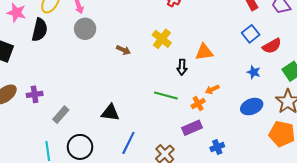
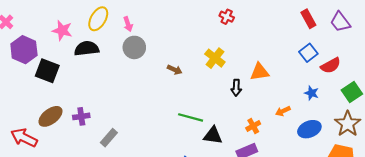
black semicircle: (40, 30) -> (87, 48), turned -110
orange arrow: (212, 89) -> (283, 111), moved
green line: (166, 95) -> (191, 117), moved
black triangle: (110, 113) -> (213, 136), moved

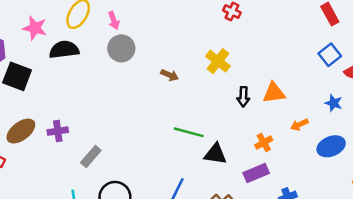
orange triangle: (260, 72) -> (274, 93), moved

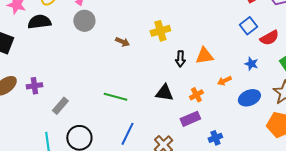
yellow cross: (218, 61) -> (160, 31), turned 36
green line: (189, 132) -> (115, 97), moved
black triangle: (215, 154) -> (164, 93), moved

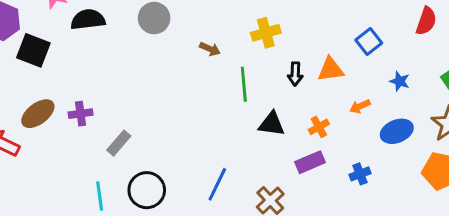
blue square: (248, 26) -> (369, 42), moved
red semicircle: (269, 38) -> (426, 21), moved, turned -42
green line: (115, 97) -> (244, 84), moved, turned 70
blue cross: (215, 138) -> (360, 174), moved

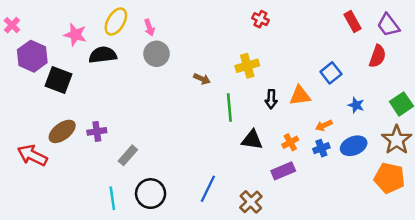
blue cross: (360, 174) -> (321, 148), moved

